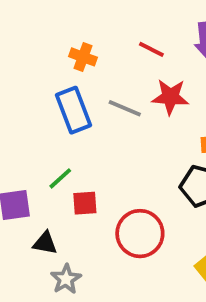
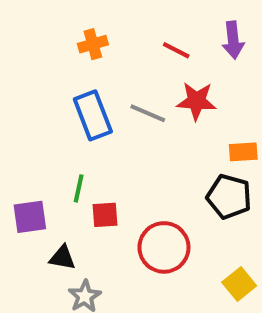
orange cross: (83, 57) -> (93, 44), moved, turned -36
green line: (60, 178) -> (79, 188), turned -36

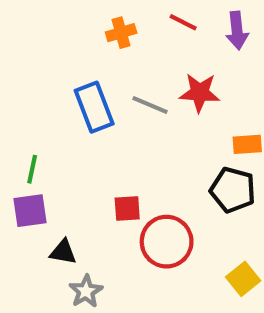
orange cross: (93, 44) -> (121, 33), moved
red line: (176, 50) -> (183, 22), moved
green line: (79, 188) -> (32, 169), moved
red square: (105, 215) -> (127, 209), moved

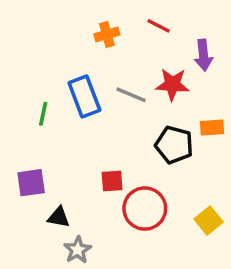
purple arrow: (237, 31) -> (203, 55), moved
green line: (32, 169) -> (43, 114), moved
black pentagon: (233, 190) -> (174, 145), moved
yellow square: (243, 279) -> (209, 221), moved

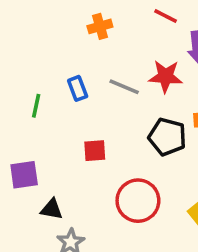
red line: (159, 26) -> (166, 16), moved
blue rectangle: (84, 96) -> (78, 88), size x0.6
red square: (112, 181) -> (95, 151), moved

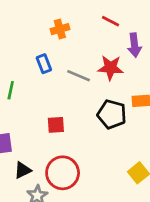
blue rectangle: (78, 88) -> (44, 64), moved
red circle: (138, 201) -> (63, 173), moved
black triangle: (52, 209) -> (23, 170), turned -36

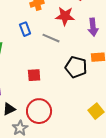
purple arrow: (134, 45) -> (93, 27), moved
red star: (110, 68) -> (65, 16), moved

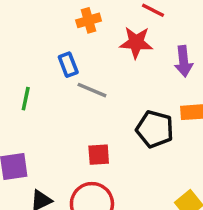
gray line: (51, 38) -> (92, 90), moved
red square: (34, 75) -> (99, 155), moved

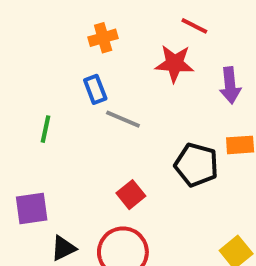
orange cross: (89, 20) -> (103, 38), moved
red square: (99, 155) -> (131, 195), turned -35

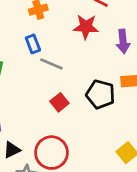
red square: (131, 195) -> (59, 102), moved

